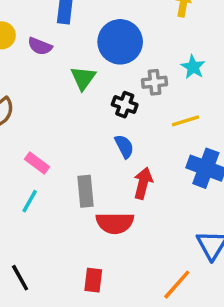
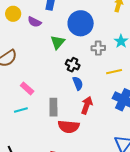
black cross: (125, 105) -> (73, 65), moved
cyan line: (30, 201) -> (21, 110), turned 40

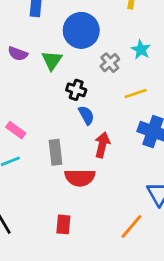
purple semicircle: (34, 22) -> (18, 54), moved
gray cross: (98, 48) -> (110, 63), turned -32

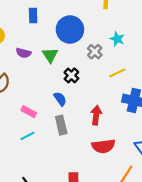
black cross: (76, 90) -> (71, 75), turned 32
blue semicircle: (86, 115) -> (60, 99), moved
red semicircle: (80, 178) -> (103, 146), moved

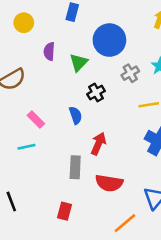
purple semicircle: (24, 53) -> (49, 51), turned 64
red arrow: (96, 115) -> (98, 144), moved
gray rectangle: (61, 125) -> (75, 167), moved

